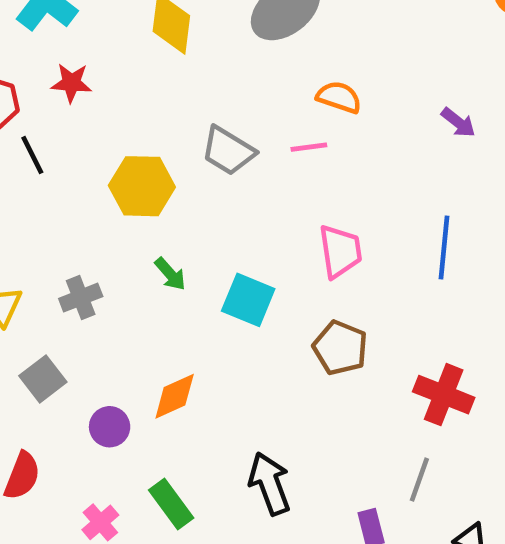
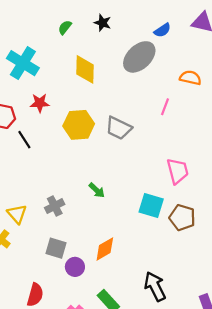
orange semicircle: (339, 97) -> (190, 78), moved
pink line: (309, 147) -> (165, 107), moved, turned -56
yellow hexagon: (142, 186) -> (79, 125), moved
cyan square: (248, 300) -> (151, 205), moved
gray square: (43, 379) -> (56, 248), moved, turned -30

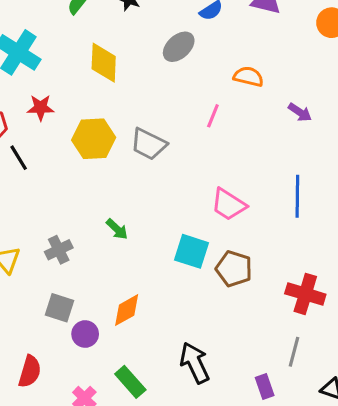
gray ellipse: (139, 57) -> (179, 47), size x0.7
pink trapezoid: (178, 171) -> (229, 205), turned 136

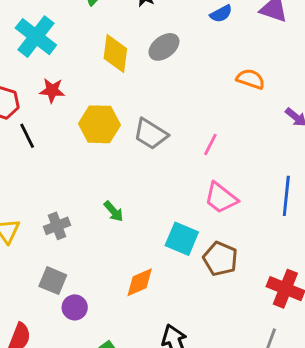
gray ellipse: (179, 47) -> (164, 47), moved
pink line: (213, 116) -> (210, 145), moved
orange diamond: (127, 310) -> (140, 282), moved

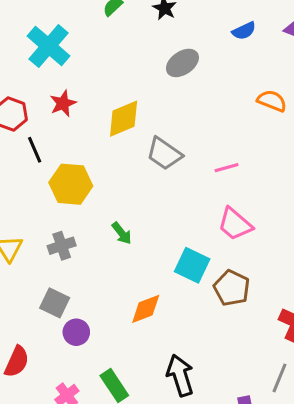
yellow diamond: (115, 53) -> (124, 119), moved, turned 57
red star: (52, 90) -> (63, 103), turned -30
yellow hexagon: (99, 124) -> (71, 184), moved
pink line: (210, 145) -> (227, 168), turned 45

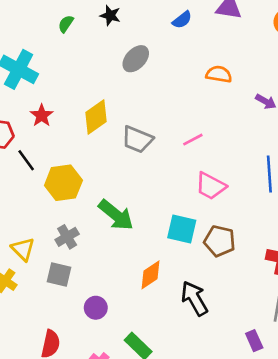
green arrow: (122, 233) -> (116, 215), size x1.8
gray square: (55, 303) -> (59, 274), moved
black arrow: (180, 375) -> (194, 298), moved

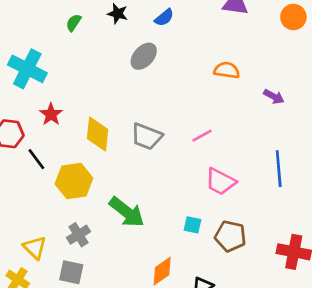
blue semicircle: (182, 20) -> (164, 18), moved
yellow diamond: (96, 117) -> (98, 134), moved, turned -48
cyan square: (182, 229) -> (192, 225), size x0.6

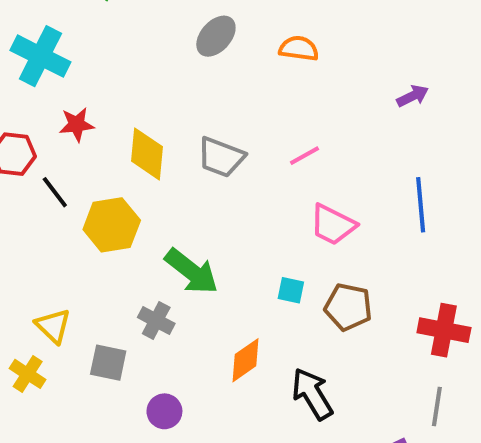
orange semicircle: (227, 70) -> (299, 49), moved
purple arrow: (274, 97) -> (413, 96), turned -54
red star: (51, 114) -> (77, 125), turned 30
gray cross: (79, 235) -> (156, 320), moved, turned -30

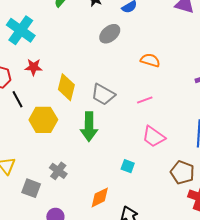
orange semicircle: (299, 49) -> (150, 60), moved
green arrow: (192, 271) -> (89, 127), moved, turned 44
brown pentagon: (348, 307) -> (182, 172), moved

